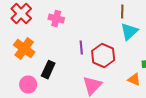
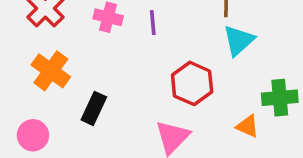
purple line: (81, 48) -> (153, 23), moved
pink circle: (28, 85) -> (33, 135), moved

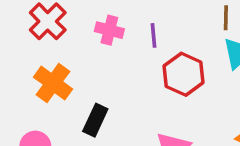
red hexagon: (192, 83) -> (184, 74), moved

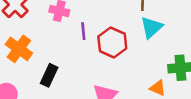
purple line: (154, 35) -> (83, 31), moved

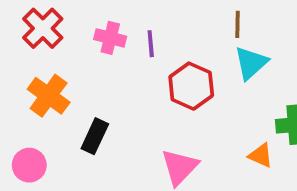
purple line: (83, 31) -> (151, 44), moved

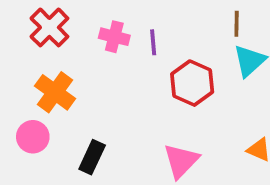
black rectangle: (95, 136) -> (92, 157), moved
pink circle: (29, 165) -> (33, 137), moved

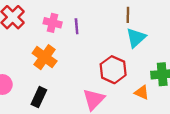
red hexagon: (192, 83) -> (113, 70), moved
orange cross: (55, 92) -> (45, 57), moved

